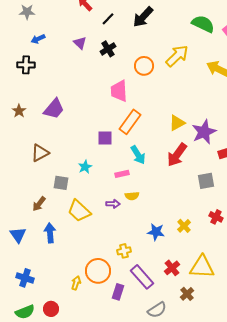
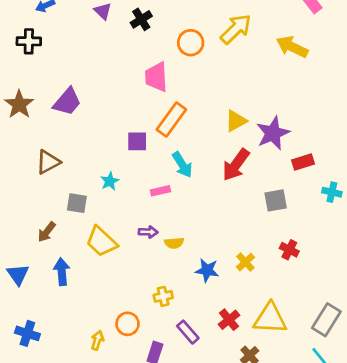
brown star: (19, 111) -> (19, 104), size x1.5
yellow semicircle: (132, 196) -> (174, 243), moved
orange circle: (98, 271) -> (128, 324), size x0.7
purple rectangle: (142, 277) -> (188, 332), size x0.7

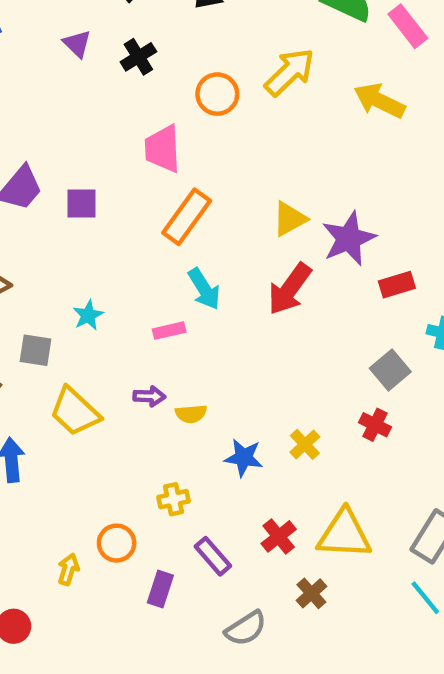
purple square: (137, 141) -> (82, 204), moved
gray square: (276, 200) -> (390, 370), moved, turned -30

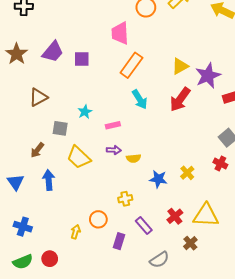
pink rectangle: (169, 331) -> (113, 125), moved

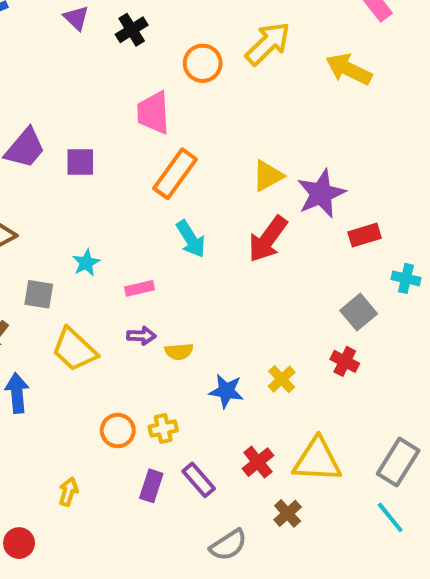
orange circle: (98, 219) -> (118, 431), moved
purple rectangle: (119, 241) -> (151, 486), moved

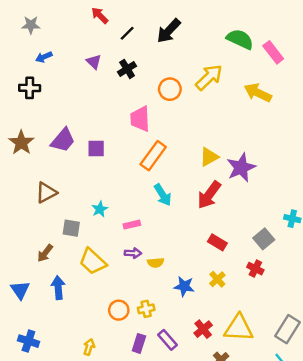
red rectangle: (365, 235) -> (217, 242), moved, turned 48

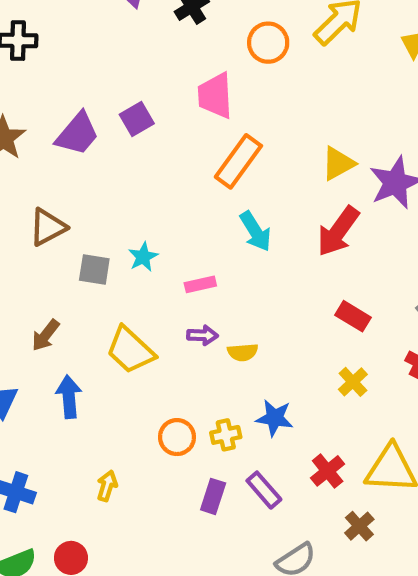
purple square: (96, 149) -> (137, 119), moved, turned -30
gray square: (71, 228) -> (94, 270), moved
blue star: (184, 286) -> (275, 418), moved
yellow arrow: (89, 347) -> (107, 486), moved

